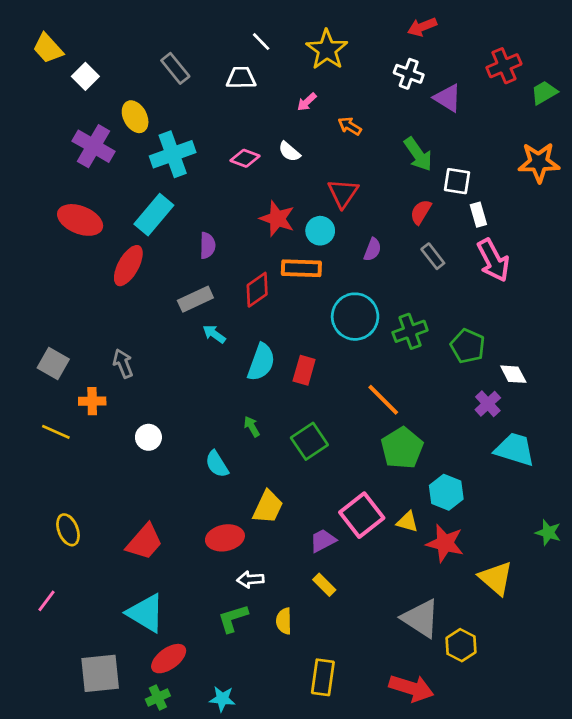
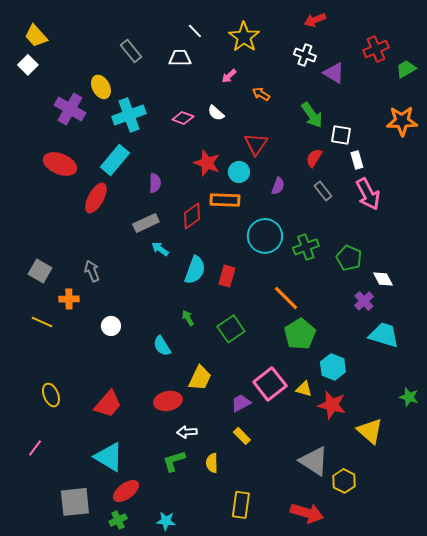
white square: (85, 76) -> (28, 65), moved

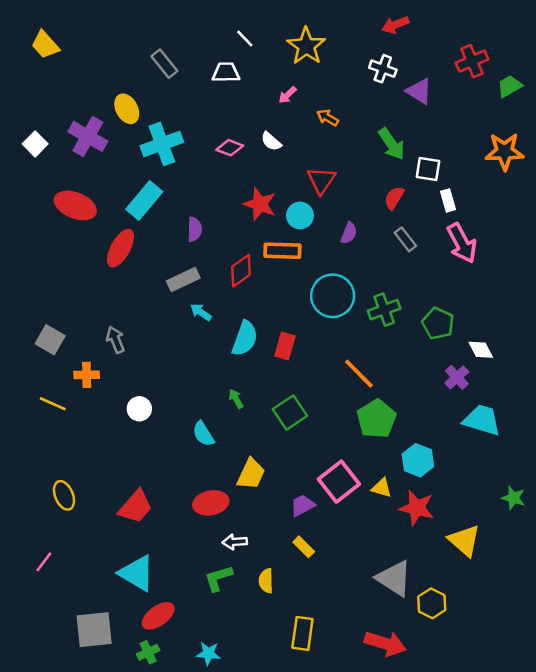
white square: (28, 65) -> (35, 144), moved

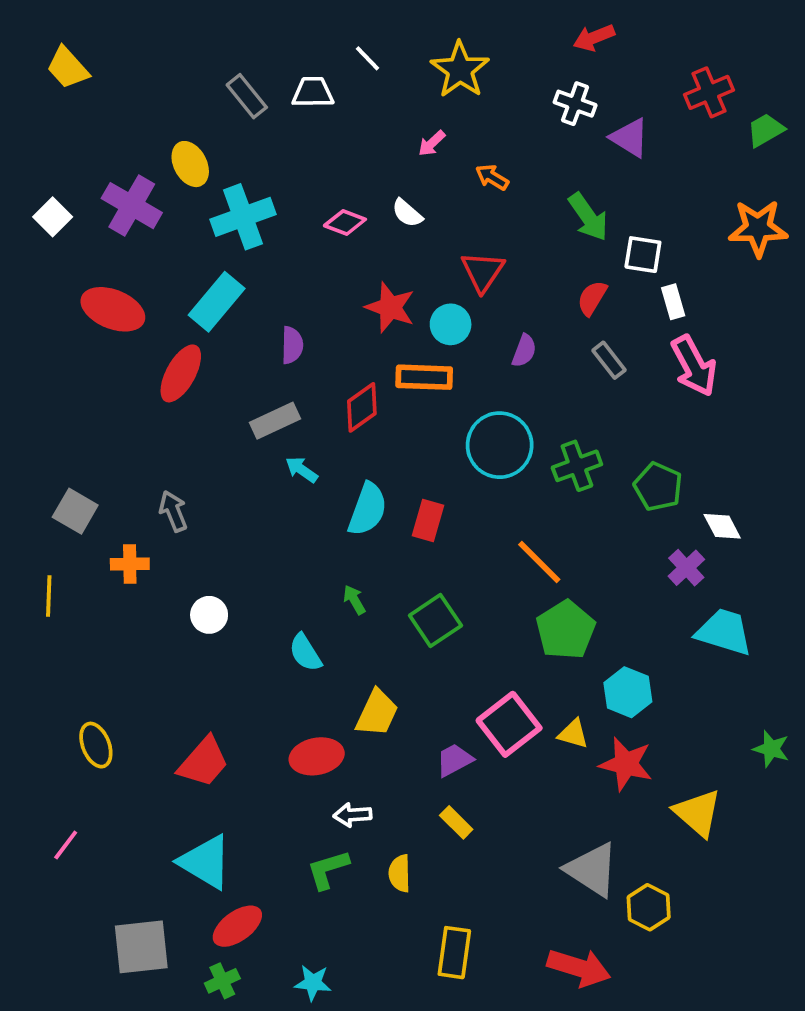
white trapezoid: (226, 72) -> (313, 92), moved
yellow line: (53, 404) -> (49, 596), moved, turned 68

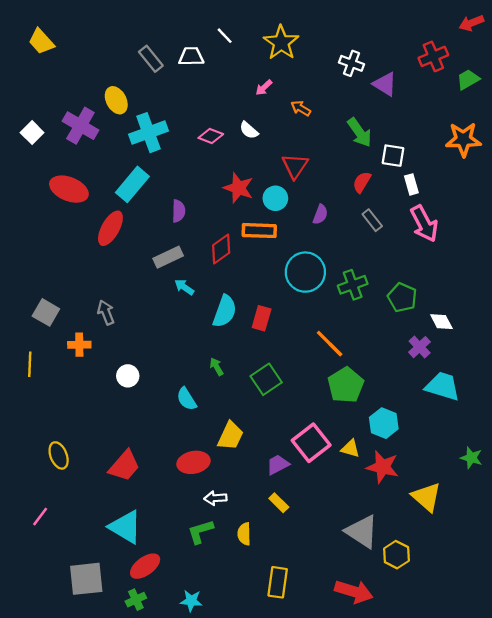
red arrow: (594, 38) -> (471, 23), moved

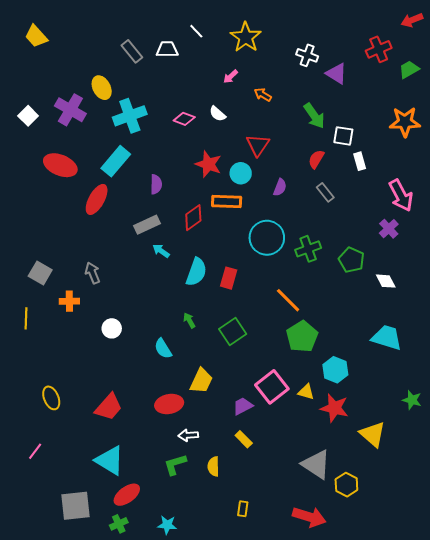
pink arrow: (424, 224) -> (401, 195), moved
purple cross: (420, 347) -> (389, 229), moved
yellow rectangle: (278, 582) -> (243, 509), size x0.6

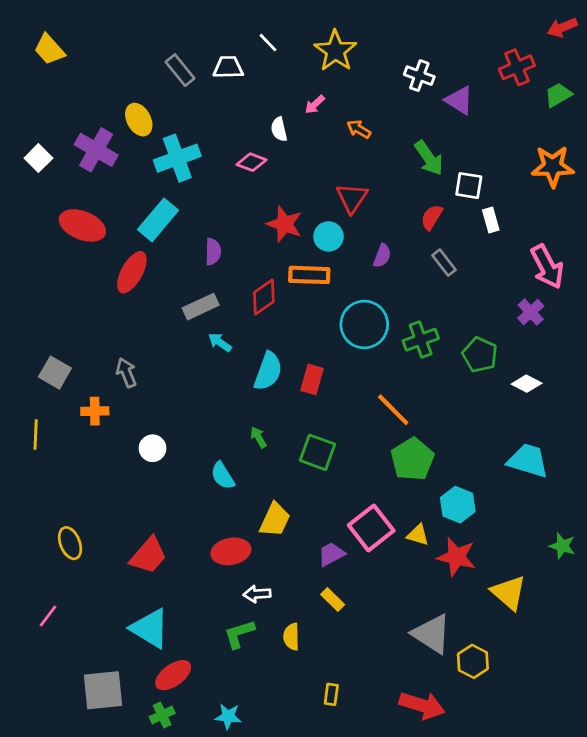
white semicircle: (217, 114) -> (279, 129), moved, turned 36
white diamond: (386, 281) -> (527, 384), turned -35
green square: (233, 331) -> (318, 452), turned -36

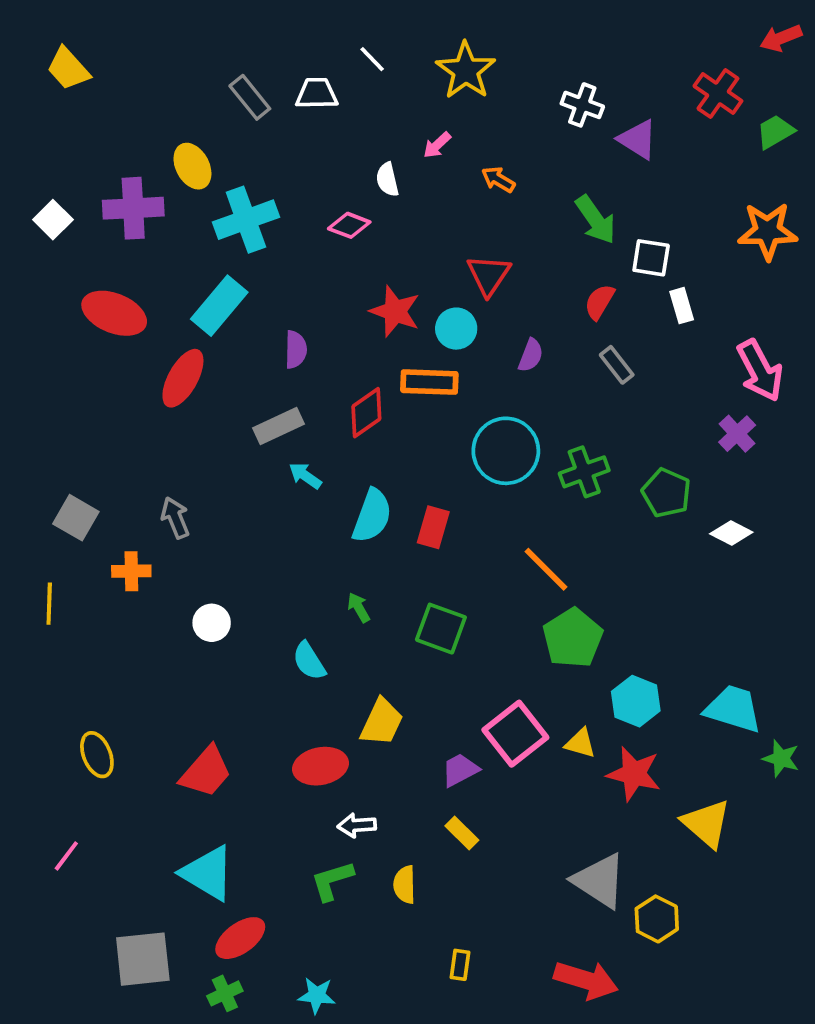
red cross: (517, 67) -> (718, 93), turned -32
purple cross: (96, 150) -> (133, 208), turned -33
cyan trapezoid: (528, 461) -> (733, 709), moved

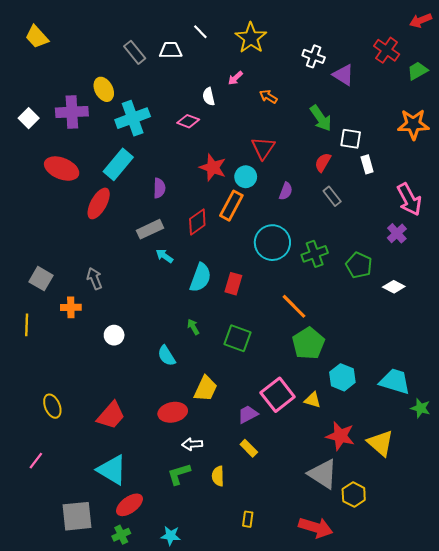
orange rectangle: (429, 382) -> (231, 206), turned -64
red star: (634, 774) -> (340, 436), moved

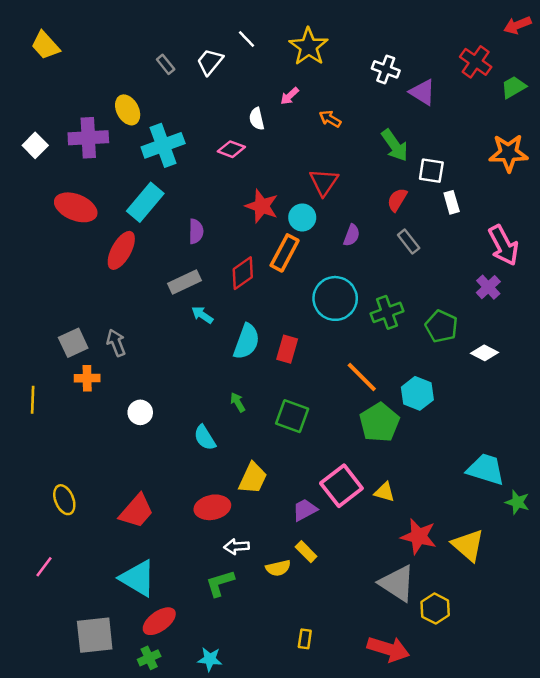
white trapezoid: (171, 50) -> (210, 62), turned -50
gray rectangle: (135, 52) -> (166, 64), size x0.7
gray square: (41, 279) -> (73, 343), moved, turned 35
cyan hexagon: (342, 377) -> (417, 393), moved
yellow semicircle: (218, 476) -> (278, 568), moved, turned -102

